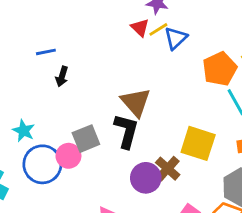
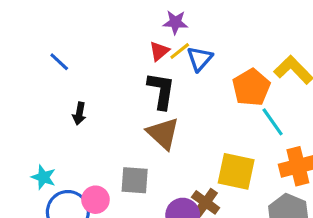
red triangle: (140, 28) -> (159, 51), turned 42
blue line: (46, 52) -> (59, 62), moved, turned 60
black L-shape: (126, 131) -> (161, 91), moved
gray square: (86, 139) -> (135, 180), moved, turned 32

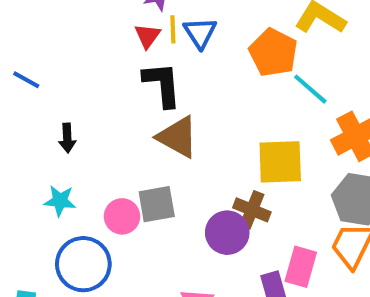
yellow line: (180, 51) -> (173, 29), turned -40
cyan star: (43, 177) -> (60, 201), moved
pink circle: (95, 200) -> (122, 216), moved

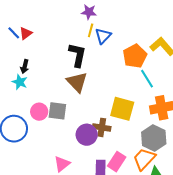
red triangle: (147, 36) -> (26, 33), moved
cyan star: (60, 201) -> (20, 82), moved
brown cross: (252, 210) -> (102, 127), turned -30

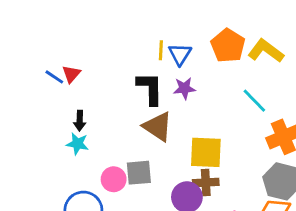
purple star: (89, 12) -> (184, 88), moved
orange pentagon: (135, 56) -> (228, 46), moved
yellow square: (122, 109) -> (206, 152), moved

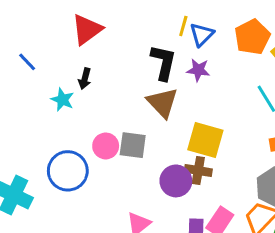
red triangle: (71, 74) -> (87, 30), size x1.6
blue line: (54, 77) -> (27, 62), moved
cyan star: (77, 144) -> (62, 100), moved

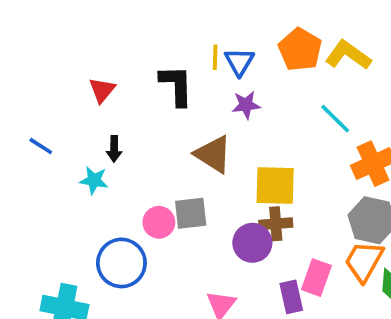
red triangle: (87, 30) -> (102, 90), size x0.7
black L-shape: (163, 62) -> (176, 85), moved

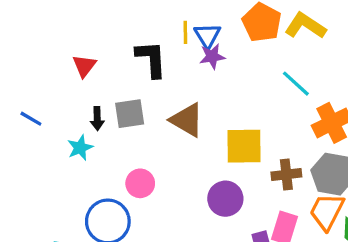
purple star: (246, 105) -> (212, 56), moved
cyan star: (94, 180) -> (80, 148), turned -30
gray square: (191, 213) -> (130, 114), moved
brown cross: (276, 224) -> (286, 175), moved

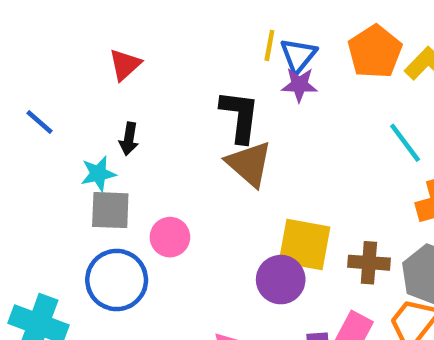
black L-shape: (151, 59) -> (240, 116), moved
gray square: (130, 114) -> (110, 210), moved
yellow square: (244, 146) -> (304, 245), moved

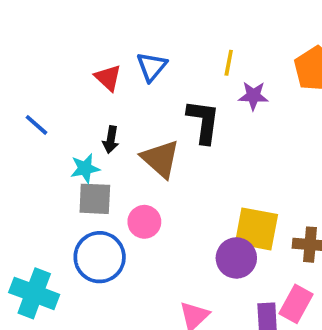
blue triangle: (298, 56) -> (152, 67), moved
red triangle: (125, 65) -> (108, 78), turned -36
brown triangle: (249, 164) -> (160, 159), moved

